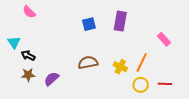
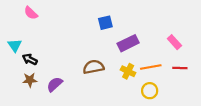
purple rectangle: (120, 21) -> (128, 43), moved, turned 54
blue square: (89, 24) -> (105, 23), moved
orange line: (142, 63) -> (151, 67), turned 54
red line: (165, 84) -> (180, 68), moved

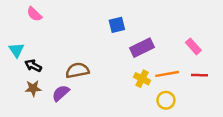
brown semicircle: (93, 67) -> (77, 70), moved

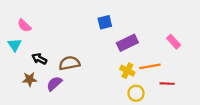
pink semicircle: (34, 14) -> (24, 26), moved
black arrow: (33, 66) -> (39, 59), moved
red line: (199, 75) -> (167, 84), moved
yellow circle: (166, 100) -> (136, 93), moved

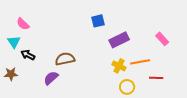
black arrow: (39, 59) -> (28, 55), moved
brown star: (30, 79) -> (11, 74), moved

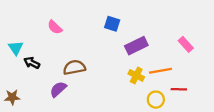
blue square: (98, 21) -> (112, 24), turned 32
pink semicircle: (23, 24) -> (55, 27), moved
brown star: (11, 74) -> (12, 97), moved
yellow circle: (127, 87) -> (156, 100), moved

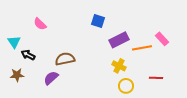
pink semicircle: (55, 27) -> (40, 24), moved
orange line: (160, 71) -> (142, 48), moved
brown star: (12, 97) -> (17, 75), moved
yellow circle: (156, 100) -> (126, 86), moved

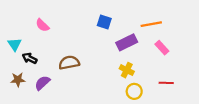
pink rectangle: (162, 39) -> (162, 48), moved
orange line: (142, 48) -> (151, 24), moved
purple semicircle: (51, 78) -> (42, 83), moved

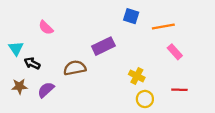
blue square: (104, 22) -> (131, 16), moved
purple rectangle: (127, 42) -> (103, 46), moved

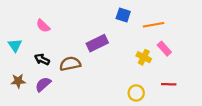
black arrow: (32, 63) -> (42, 59), moved
yellow cross: (137, 76) -> (144, 57), moved

